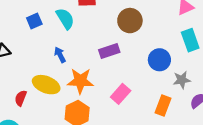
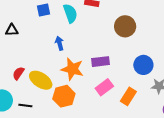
purple rectangle: (109, 51) -> (100, 62), moved
yellow ellipse: (46, 85) -> (41, 80), moved
orange rectangle: (163, 106) -> (128, 96), moved

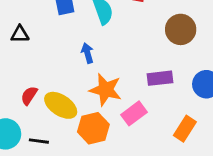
purple rectangle: (100, 62) -> (160, 78), moved
pink rectangle: (104, 87) -> (134, 113), moved

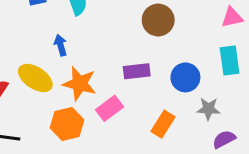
yellow ellipse: (61, 105) -> (35, 78), moved

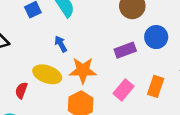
blue circle: (185, 77) -> (156, 37), moved
pink rectangle: (110, 108) -> (124, 90), moved

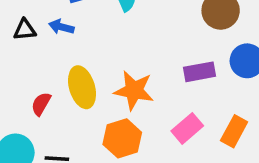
blue arrow: (61, 44) -> (61, 27), moved, turned -56
yellow ellipse: (47, 74) -> (82, 87), turned 44

